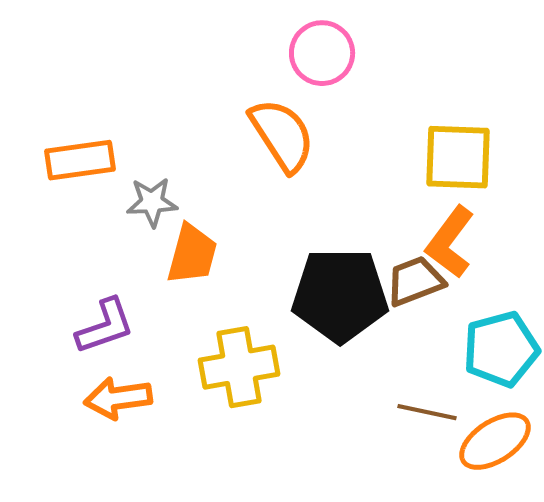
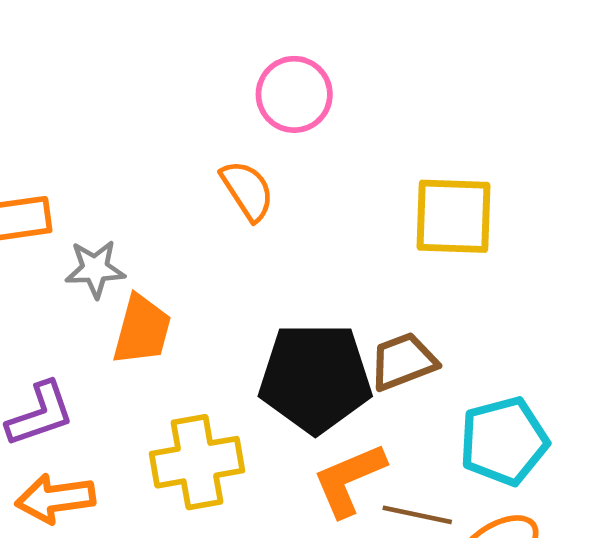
orange semicircle: (282, 135) -> (247, 190), size x0.7
orange L-shape: (450, 242) -> (349, 480), moved, turned 30

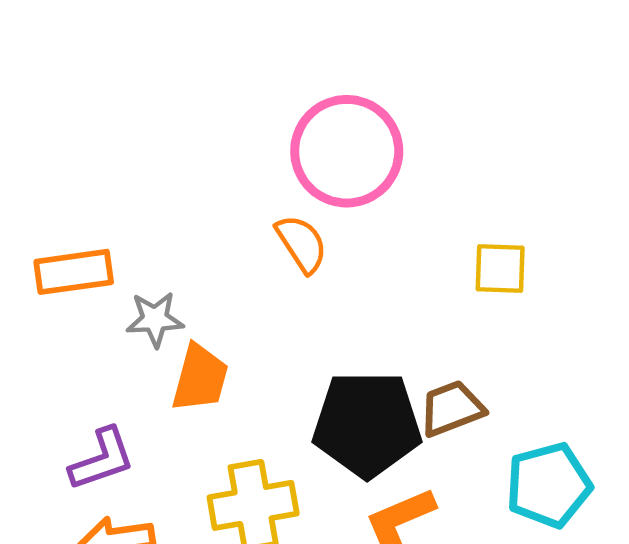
pink circle: (294, 94) -> (347, 151), size x1.5
yellow square: (453, 216) -> (500, 269), size x0.7

